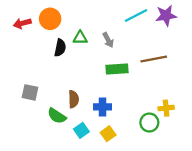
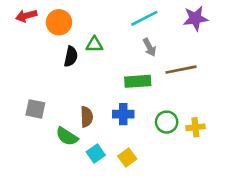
cyan line: (136, 15) -> (144, 18), moved
red arrow: (22, 23) -> (26, 16), moved
gray arrow: (108, 40) -> (150, 47), moved
blue cross: (103, 107) -> (123, 114), moved
green circle: (149, 123) -> (167, 122), moved

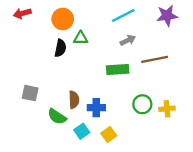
orange circle: (59, 22) -> (63, 19), moved
gray arrow: (150, 47) -> (128, 40), turned -88
blue cross: (123, 114) -> (96, 108), moved

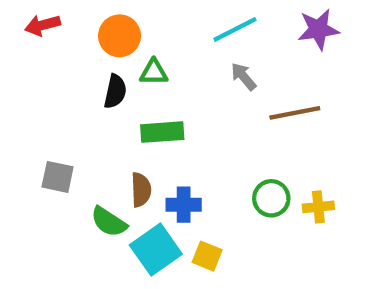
gray arrow: (128, 40) -> (244, 76), turned -104
green rectangle: (118, 69) -> (162, 132), moved
cyan square: (82, 131) -> (156, 250), size x1.6
yellow square: (109, 135) -> (207, 256), turned -32

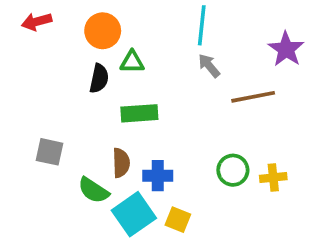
cyan line: (235, 29) -> (202, 25), turned -57
purple star: (318, 29) -> (286, 49), moved, turned -30

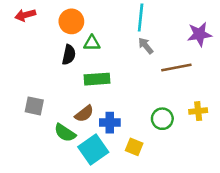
purple star: (286, 49) -> (199, 34), turned 30
brown semicircle: (121, 163) -> (84, 114), turned 54
yellow cross: (273, 177) -> (198, 111), moved
yellow square: (178, 220) -> (134, 147), moved

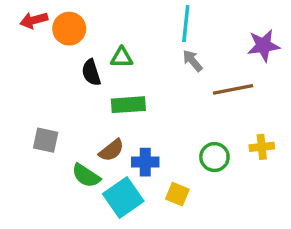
orange circle: (71, 21) -> (69, 29), moved
black semicircle: (69, 55) -> (91, 73), turned 150

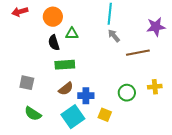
orange circle: (69, 29) -> (53, 17), moved
green rectangle: (128, 105) -> (65, 65), moved
green semicircle: (86, 176) -> (33, 114), moved

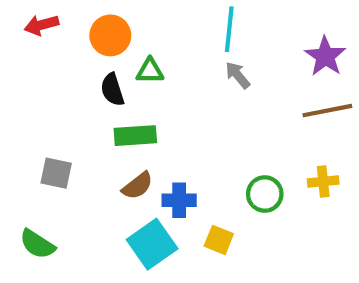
purple star: (156, 27) -> (325, 56), turned -30
brown line: (138, 53) -> (327, 111), moved
green semicircle: (33, 114) -> (37, 244), moved

